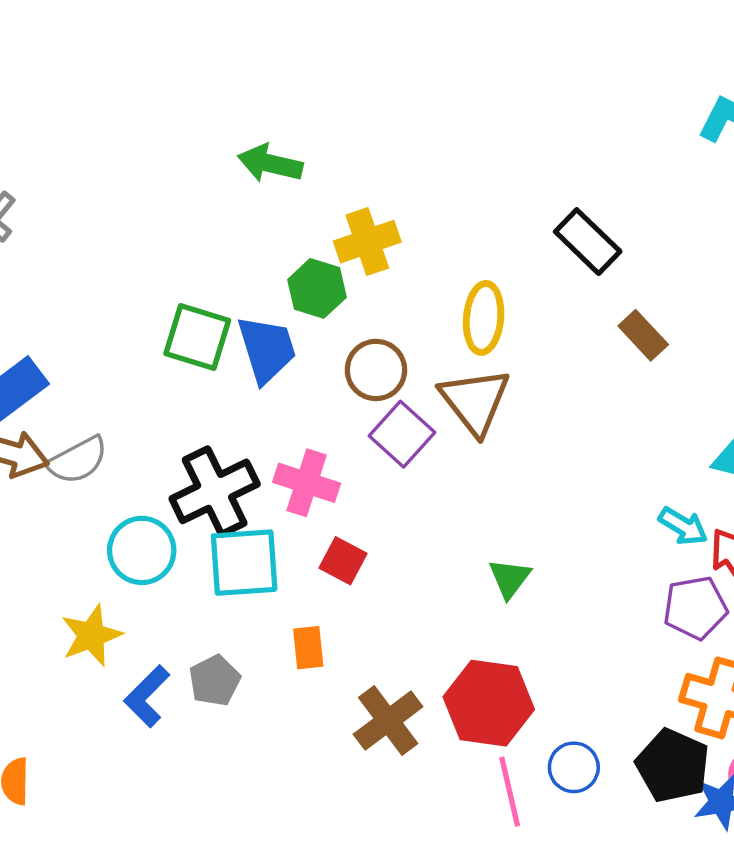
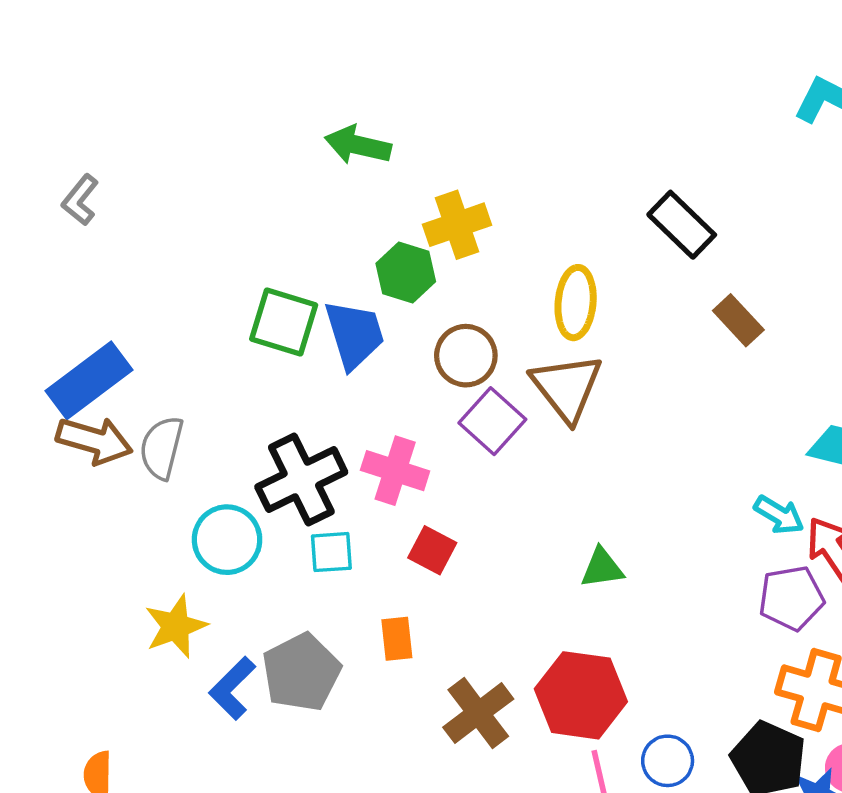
gray semicircle: (77, 460) -> (162, 448), turned 132
cyan square: (244, 563) -> (331, 552), size x0.6
green triangle: (510, 578) -> (602, 568), turned 45
gray pentagon: (215, 681) -> (301, 672), size x1.5

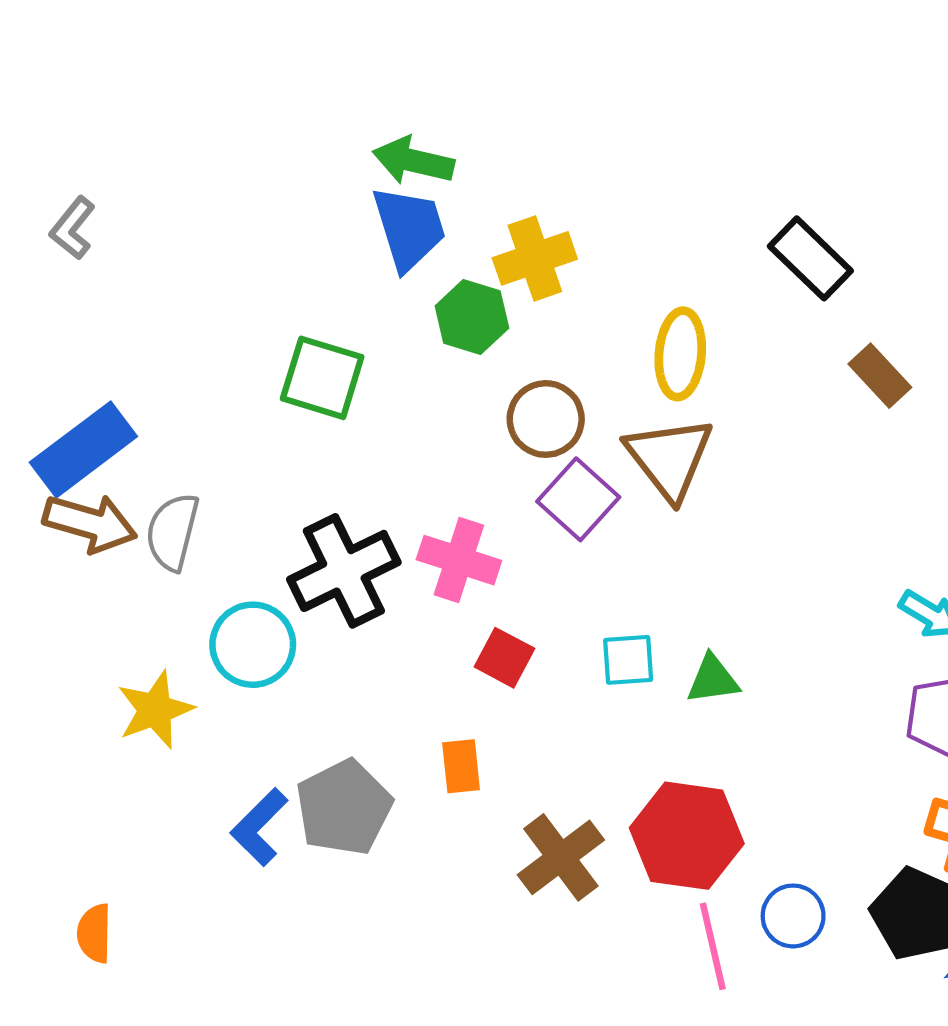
blue trapezoid: (354, 334) -> (409, 228), moved
cyan square: (331, 552) -> (628, 660), moved
yellow star: (176, 626) -> (155, 710), moved

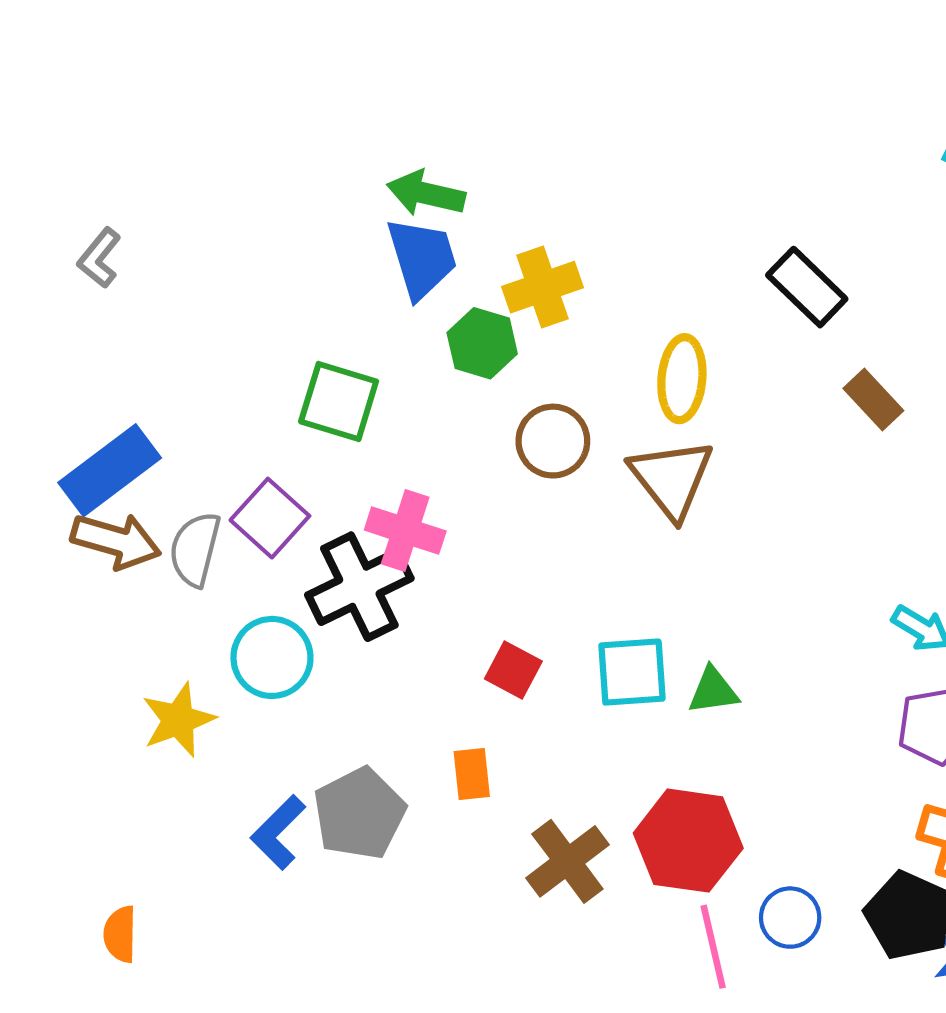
purple square: (578, 499) -> (270, 518), moved
pink cross: (459, 560) -> (405, 531), moved
cyan square: (628, 660) -> (632, 672), size x1.4

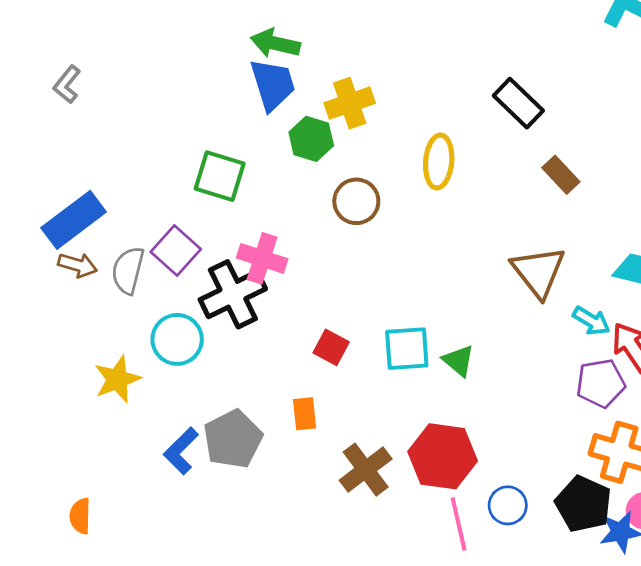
brown triangle: (672, 479) -> (538, 272), moved
brown arrow: (116, 541) -> (78, 265), size x0.7
green triangle: (713, 691) -> (459, 361), turned 48

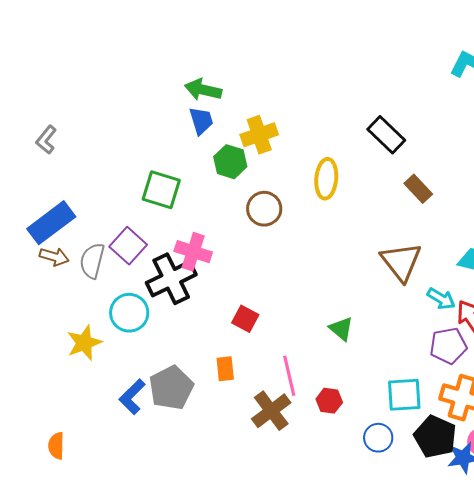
gray L-shape: (67, 84) -> (46, 140), moved
blue trapezoid: (273, 84) -> (201, 121), size x0.7
cyan square: (407, 349) -> (404, 395), moved
red hexagon: (443, 456) -> (329, 401), size x0.5
pink line: (459, 524) -> (289, 376), moved

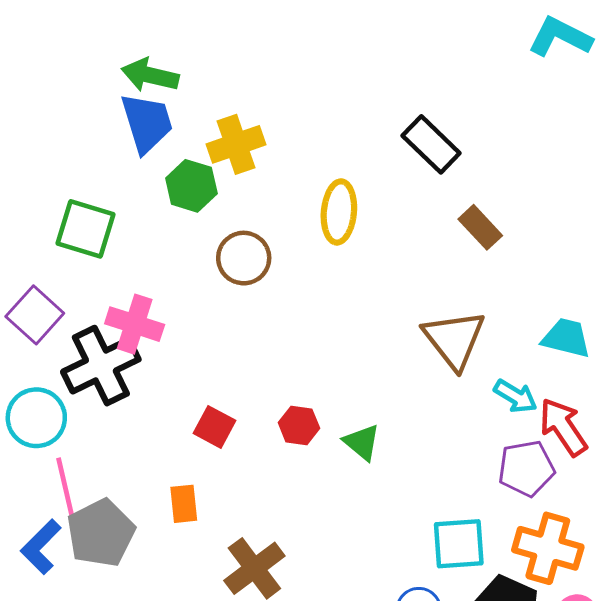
blue trapezoid: (201, 121) -> (147, 123), size x1.4
pink line: (289, 376) -> (66, 488), moved
red hexagon: (329, 401) -> (299, 425), moved

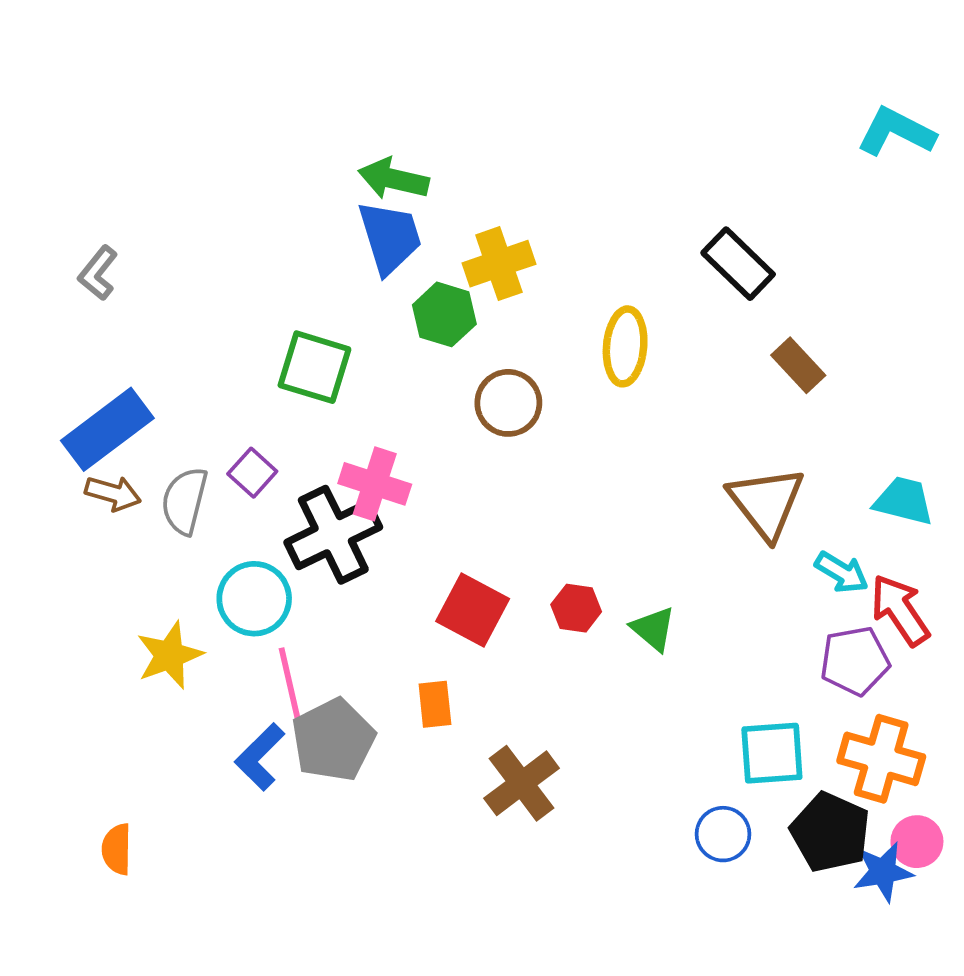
purple square: (35, 315) -> (252, 473), size x0.7
red square: (214, 427) -> (473, 610), size x1.4

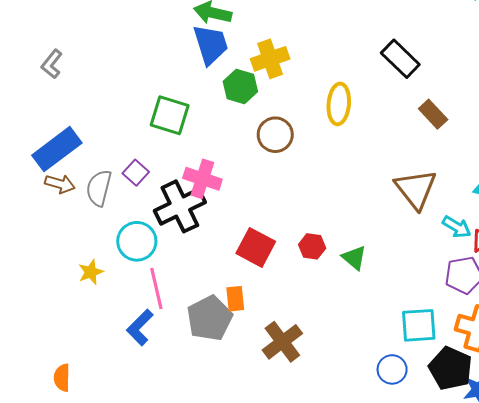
yellow star: (169, 655) -> (91, 272), size x0.7
gray pentagon: (333, 740) -> (210, 318), moved

